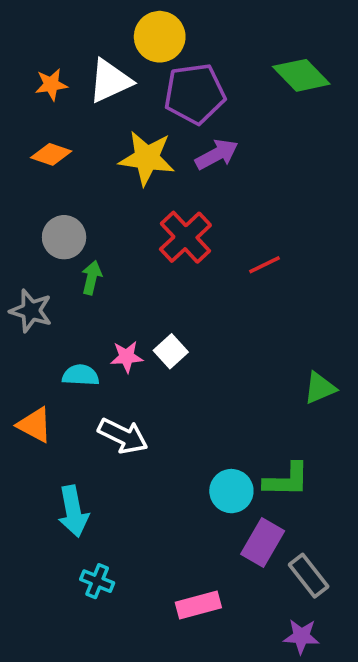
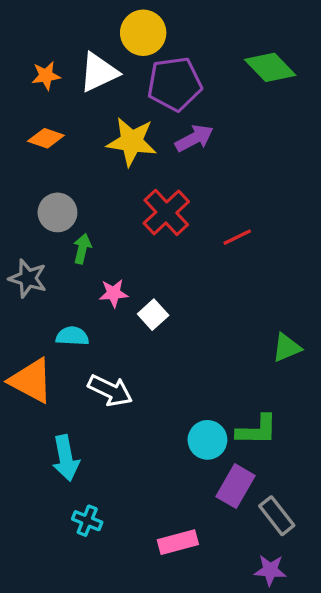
pink star: (127, 357) -> (114, 293), moved
orange triangle: (35, 425) -> (31, 381), size x1.4

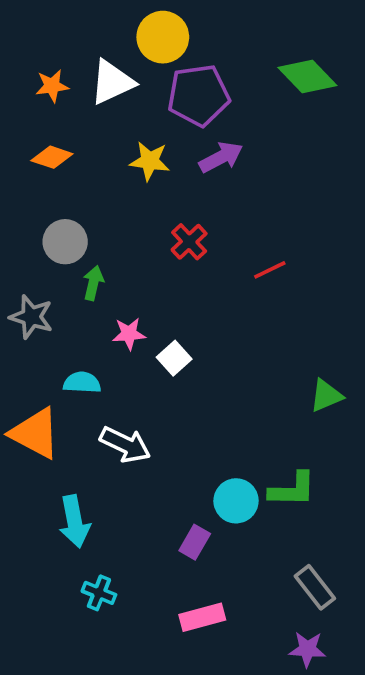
yellow star: (132, 142) -> (150, 161), size x0.7
red cross: (166, 212) -> (189, 242), size x0.7
purple rectangle: (235, 486) -> (195, 542), moved, size x0.7

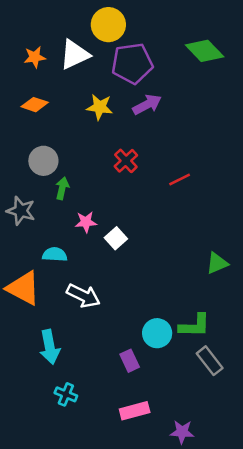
purple rectangle: (195, 542) -> (130, 361), turned -55
gray rectangle: (315, 587) -> (210, 361), moved
purple star: (307, 649) -> (182, 432), moved

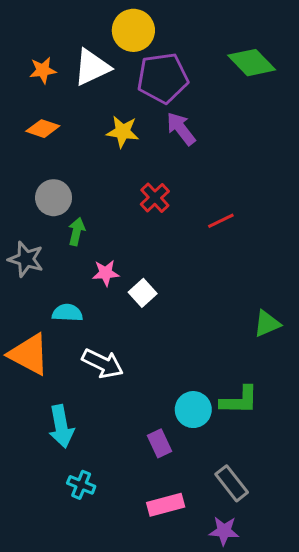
purple arrow: (147, 105) -> (181, 129), turned -100
gray rectangle: (210, 361) -> (232, 483), moved

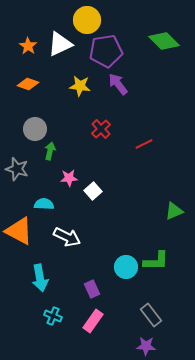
orange star: (43, 70) -> (28, 46), turned -30
purple rectangle: (159, 443) -> (92, 289), moved
pink rectangle: (166, 505) -> (93, 321), moved, turned -40

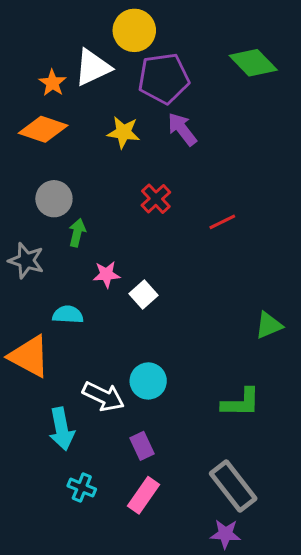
orange star: (28, 46) -> (52, 83), moved
orange diamond: (28, 84) -> (43, 129), size x1.4
white arrow: (67, 237) -> (103, 396), moved
cyan circle: (126, 267) -> (148, 381), moved
gray rectangle: (151, 315) -> (233, 486), size x1.4

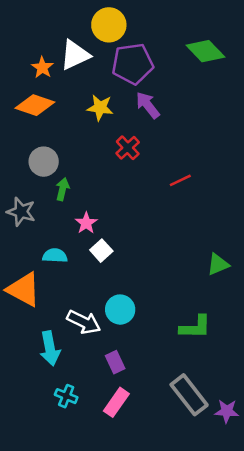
red cross: (156, 199) -> (128, 148), moved
pink star: (106, 274) -> (86, 223), turned -30
white square: (144, 294) -> (101, 251), moved
purple star: (225, 534) -> (227, 411), moved

